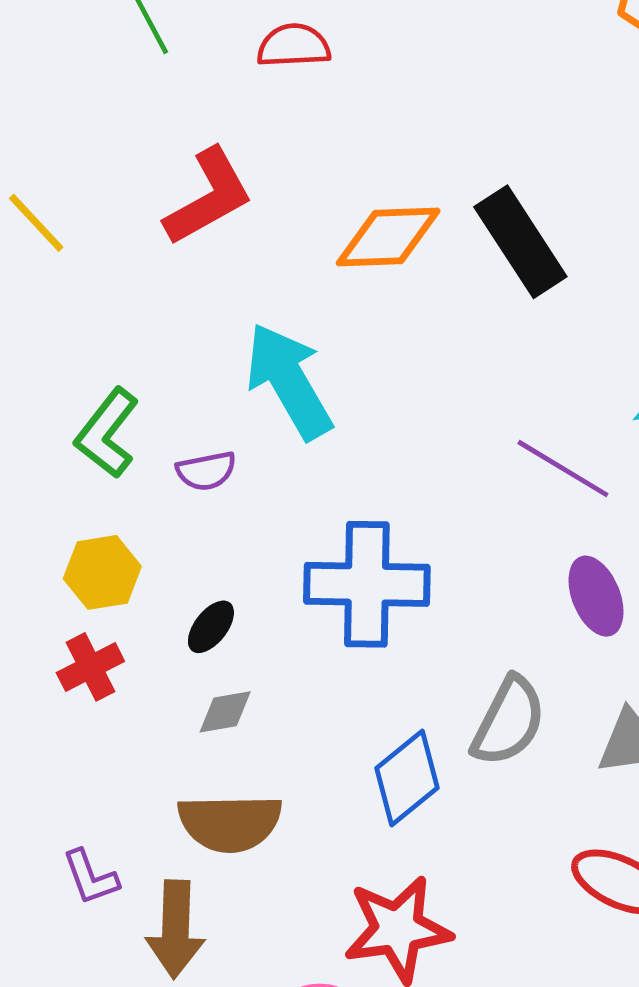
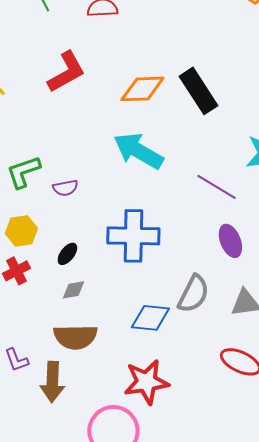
cyan arrow: (289, 381) -> (138, 151), moved, turned -30
green L-shape: (107, 433) -> (23, 172), turned 33
blue diamond: (407, 778) -> (150, 318), turned 45

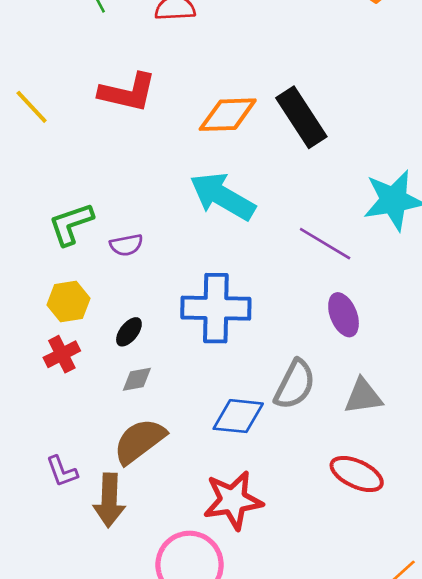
red L-shape: (66, 72) -> (128, 92), turned 42
brown semicircle: (75, 337) -> (140, 441), turned 144

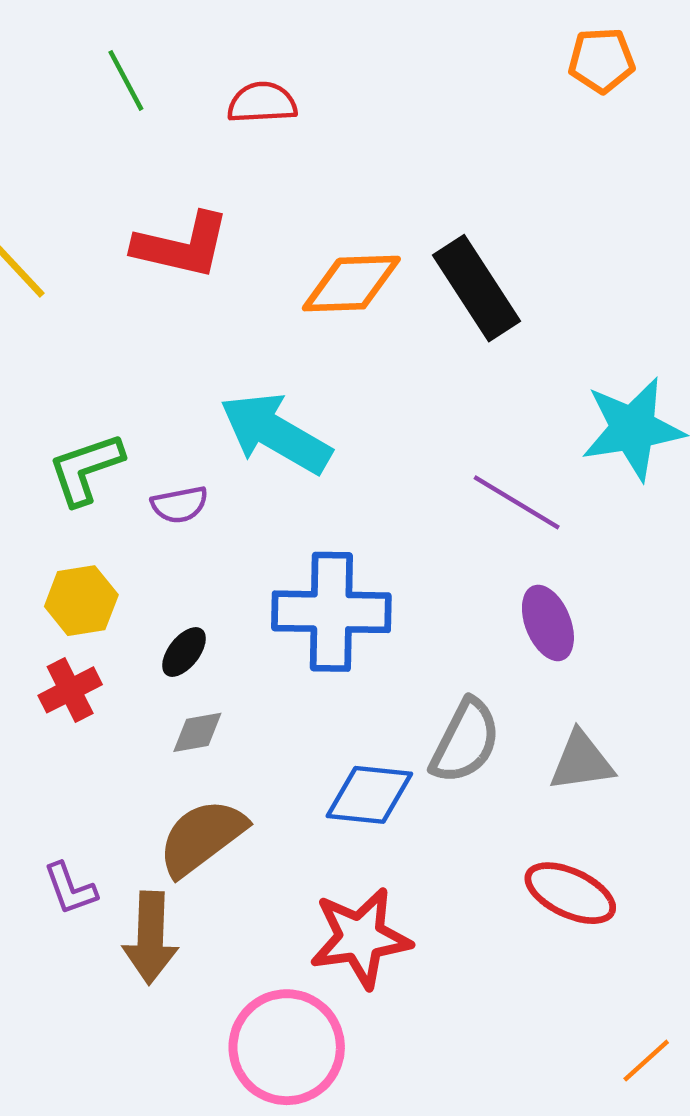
cyan arrow: (222, 196) -> (276, 433), moved

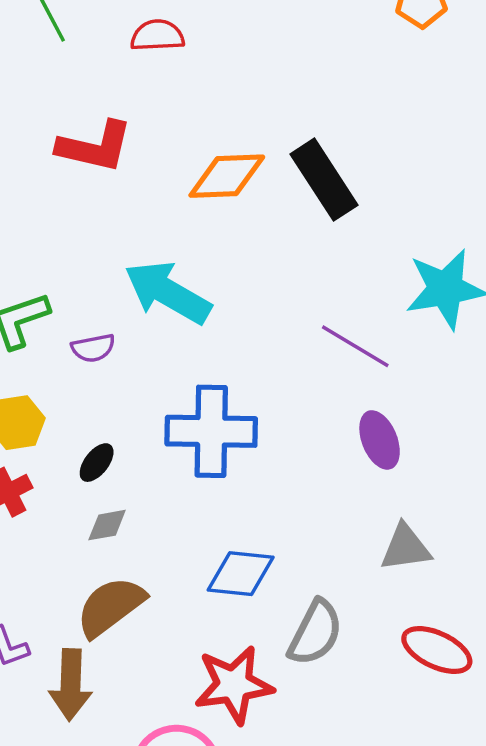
gray semicircle: (465, 741) -> (315, 633), moved
red ellipse: (570, 893) -> (437, 650), moved

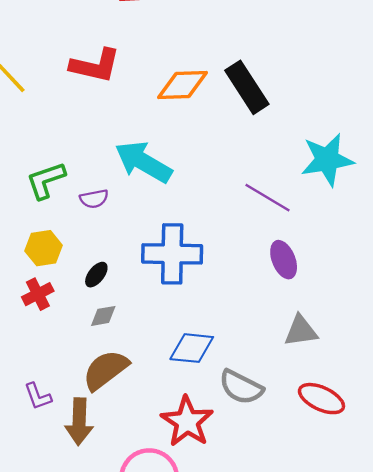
gray semicircle: (315, 633) -> (241, 387), turned 90
red star: (234, 685) -> (187, 422), turned -30

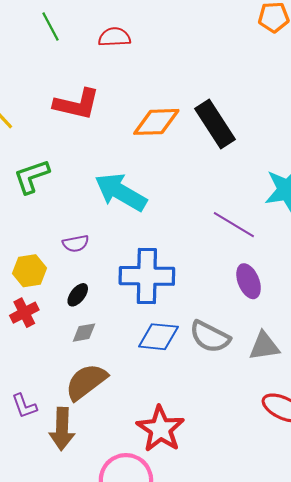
green L-shape: (46, 180) -> (32, 176), moved
purple semicircle: (94, 199) -> (76, 243), moved
blue diamond: (192, 348) -> (158, 337), moved
gray semicircle: (241, 387) -> (210, 337), moved

